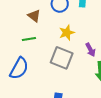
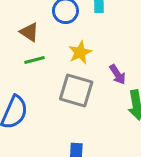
green line: (29, 39) -> (34, 60), moved

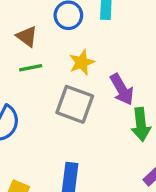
purple arrow: (118, 74) -> (122, 89), size x1.4

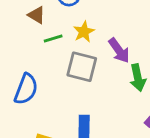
green line: (31, 68) -> (53, 39), moved

